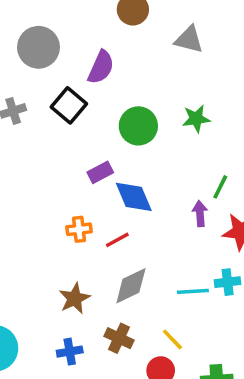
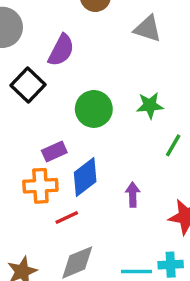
green line: (220, 187) -> (173, 145), moved
blue diamond: (134, 197) -> (85, 177), turned 72
purple arrow: (200, 214) -> (133, 195), moved
orange cross: (79, 229) -> (40, 186), moved, size x1.4

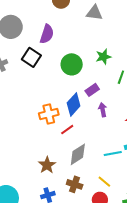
purple rectangle: (54, 151) -> (92, 90), moved

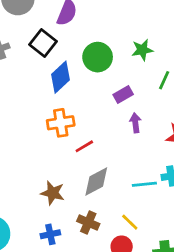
blue diamond: (74, 104) -> (60, 77), moved
brown star: (47, 165) -> (53, 193), turned -30

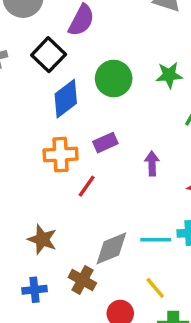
purple rectangle: (123, 94) -> (105, 143), moved
red line: (84, 146) -> (87, 186), turned -30
gray diamond: (96, 182) -> (111, 248), moved
yellow line: (130, 222) -> (155, 288), moved

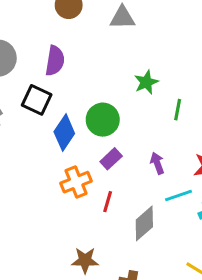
green circle: (114, 79) -> (103, 120), moved
cyan line: (156, 240) -> (179, 195), moved
gray diamond: (111, 248) -> (144, 223), moved

